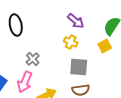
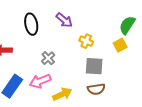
purple arrow: (76, 21) -> (64, 20), moved
pink arrow: (25, 82) -> (40, 81), turned 45

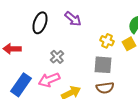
black ellipse: (31, 24) -> (40, 23), turned 30
yellow cross: (86, 41) -> (107, 41), moved

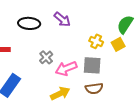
black ellipse: (40, 23) -> (29, 23), turned 75
pink arrow: (49, 80) -> (66, 68), moved

